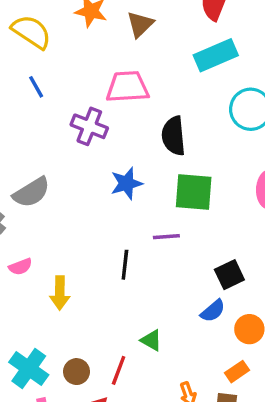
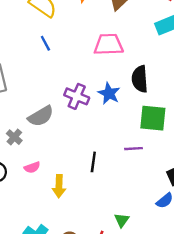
purple cross: (89, 126) -> (77, 96), moved
blue star: (126, 183) -> (109, 93), moved, turned -30
black line: (125, 265) -> (93, 162), moved
green triangle: (151, 340) -> (122, 220), turned 35

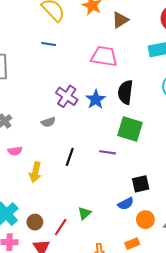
blue line: (45, 43) -> (49, 44), turned -64
gray semicircle: (41, 116) -> (48, 122), moved, size x0.6

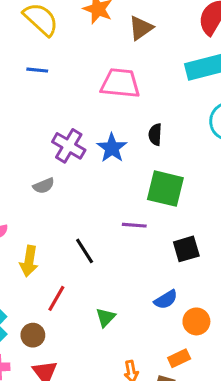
black semicircle: (125, 92) -> (155, 134), size x0.6
black line: (70, 157) -> (85, 251), moved, turned -48
black square: (141, 184) -> (186, 249), moved
red line: (61, 227) -> (56, 298), moved

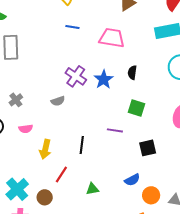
blue line: (37, 70) -> (72, 27), moved
green square: (165, 189) -> (137, 108), size x0.7
black line: (85, 251) -> (82, 145), turned 36
green triangle: (105, 317) -> (92, 189), turned 32

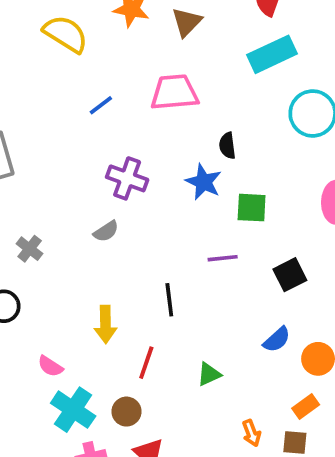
blue line: (72, 27) -> (101, 105), moved, turned -32
blue star: (104, 79) -> (203, 182), moved
pink semicircle: (26, 129) -> (50, 366), moved, turned 56

